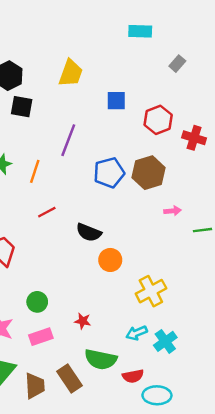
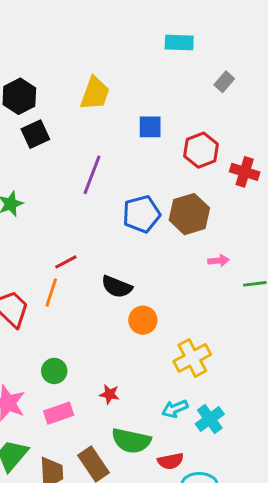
black square: (22, 107) -> (35, 134), turned -35
orange line: (35, 171) -> (51, 292), moved

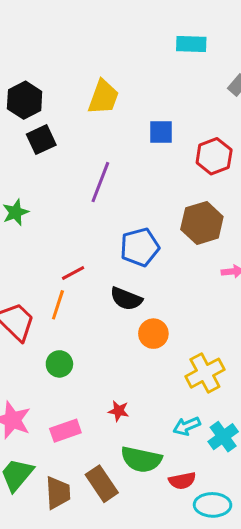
blue pentagon: (141, 214) -> (140, 247), moved
green circle: (54, 371) -> (59, 364), moved

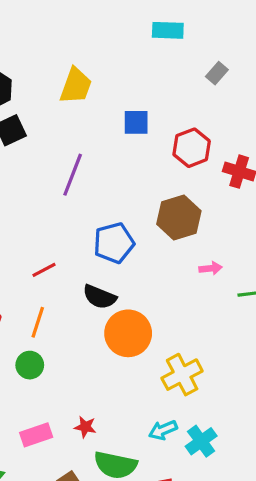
orange line: (58, 305) -> (38, 322), moved
orange circle: (153, 334) -> (128, 333), size x1.5
red star: (119, 411) -> (85, 427), moved

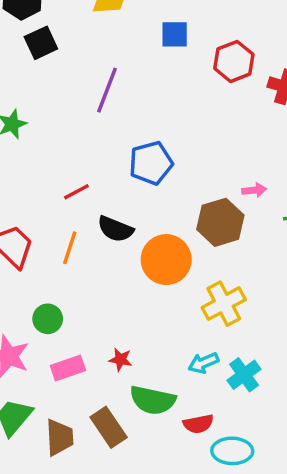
brown hexagon: (179, 218) -> (220, 222), moved
black semicircle: (100, 297) -> (115, 229), moved
green circle: (30, 365) -> (48, 319), moved

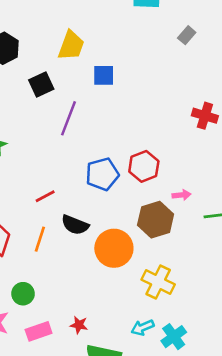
blue square: (175, 34) -> (104, 75), moved
black square: (41, 43) -> (41, 85), moved
red hexagon: (234, 61) -> (144, 166), moved
yellow cross: (224, 304) -> (158, 282), turned -36

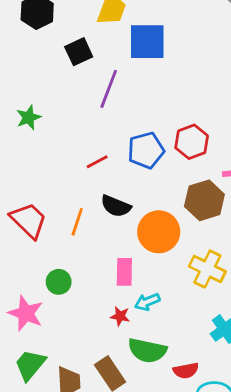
blue square: (104, 75) -> (147, 42), size x1.6
red line: (45, 196) -> (97, 162), moved
cyan arrow: (143, 327) -> (147, 302), moved
pink rectangle: (39, 331) -> (124, 272), moved, turned -70

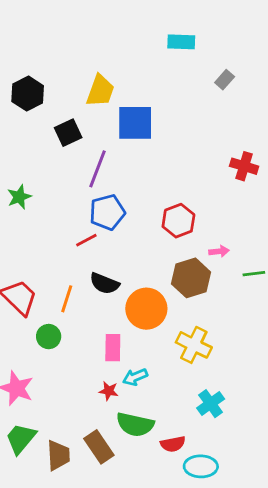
blue pentagon: (146, 150) -> (107, 212), moved
green circle: (59, 282) -> (49, 337), moved

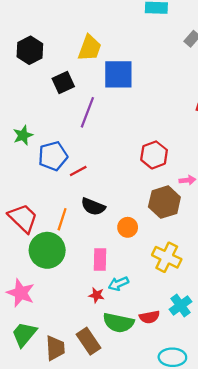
blue pentagon: (107, 212) -> (53, 156), moved
orange circle: (146, 309) -> (128, 227), size x0.6
green circle: (49, 337) -> (47, 250), size x1.8
red semicircle: (173, 444) -> (149, 317), moved

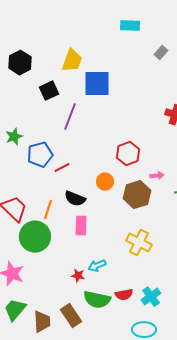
orange circle: (128, 227) -> (105, 182), moved
pink rectangle: (100, 260) -> (81, 226), moved
cyan cross: (180, 305) -> (151, 297), moved

